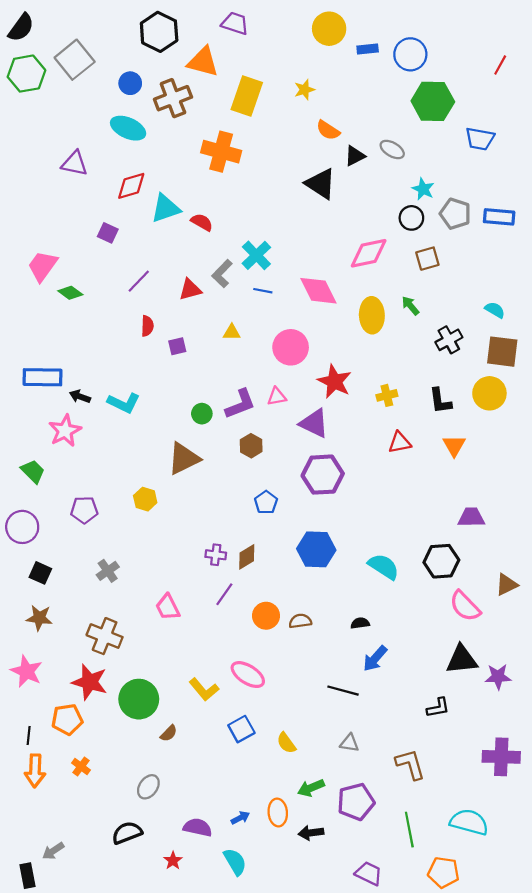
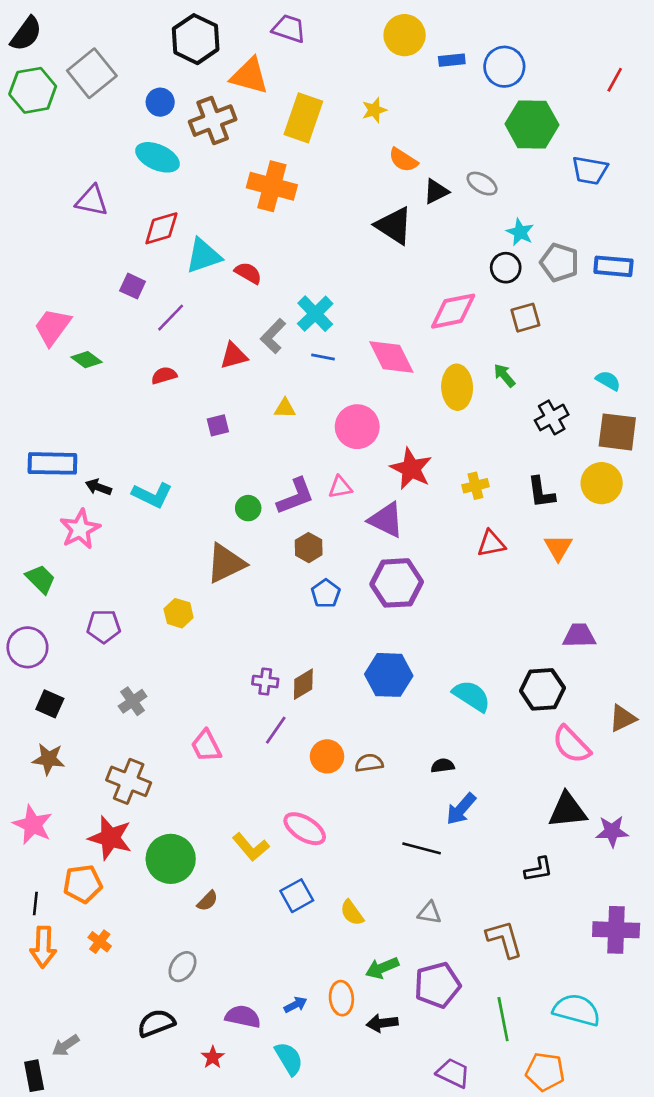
purple line: (139, 281) -> (171, 318), moved
red semicircle: (147, 326) -> (164, 375), moved, turned -108
blue pentagon: (266, 502) -> (326, 593), moved

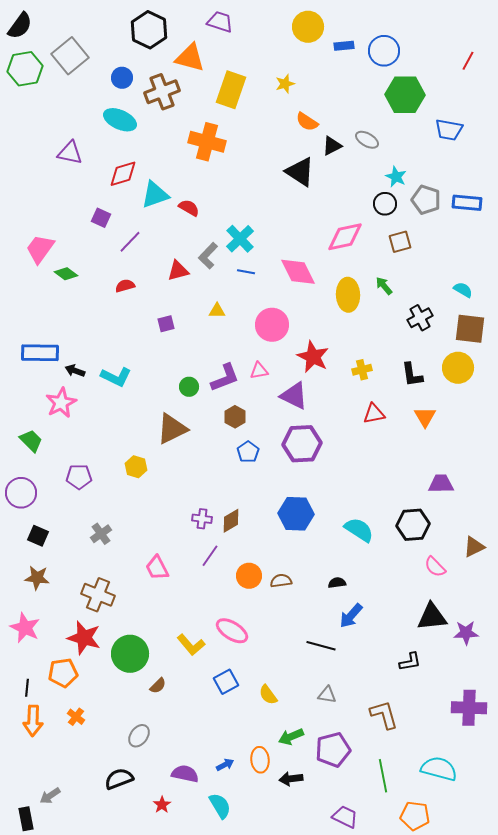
pink semicircle: (571, 745) -> (435, 567), size x0.7

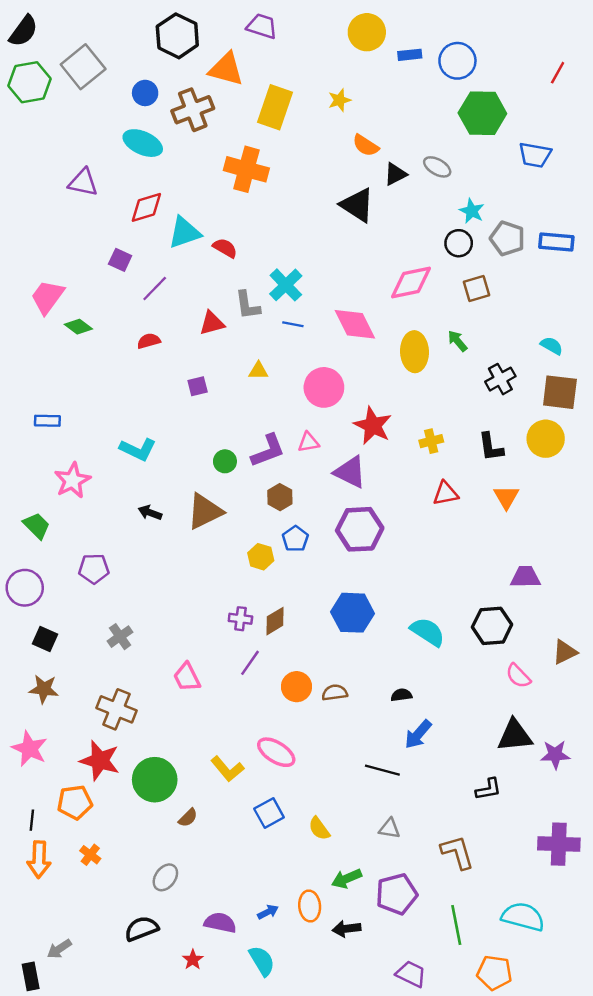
gray L-shape: (208, 256) -> (248, 305), turned -52
blue rectangle: (40, 353) -> (47, 421), size x0.6
black arrow: (75, 371) -> (150, 513), moved
yellow hexagon: (136, 467) -> (261, 557), moved

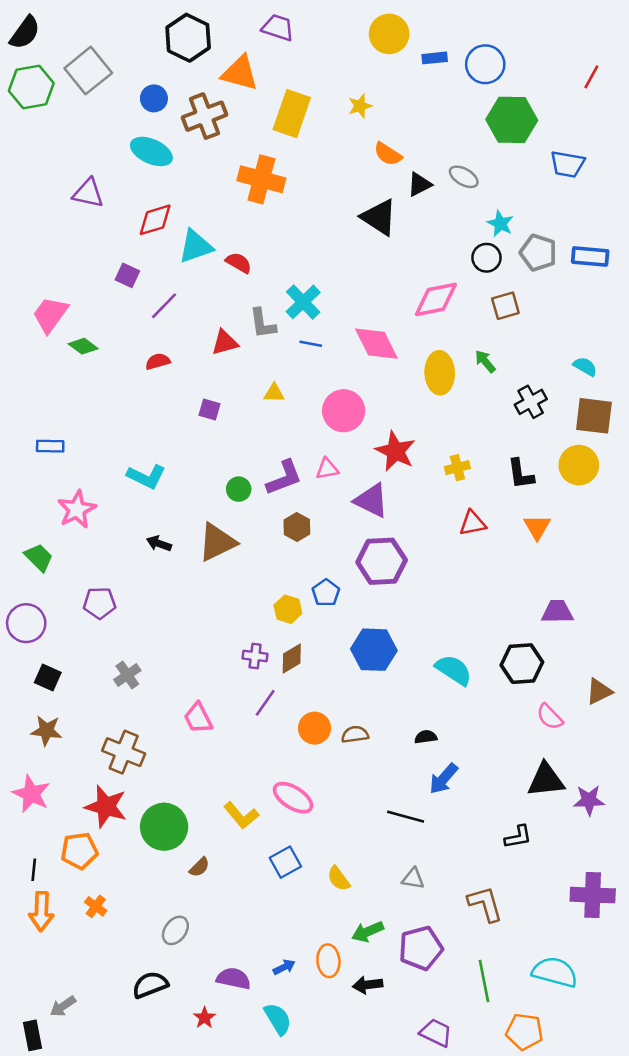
purple square: (198, 386) -> (210, 409), turned 30
blue pentagon: (295, 539) -> (326, 593), moved
yellow hexagon: (261, 557) -> (288, 609), moved

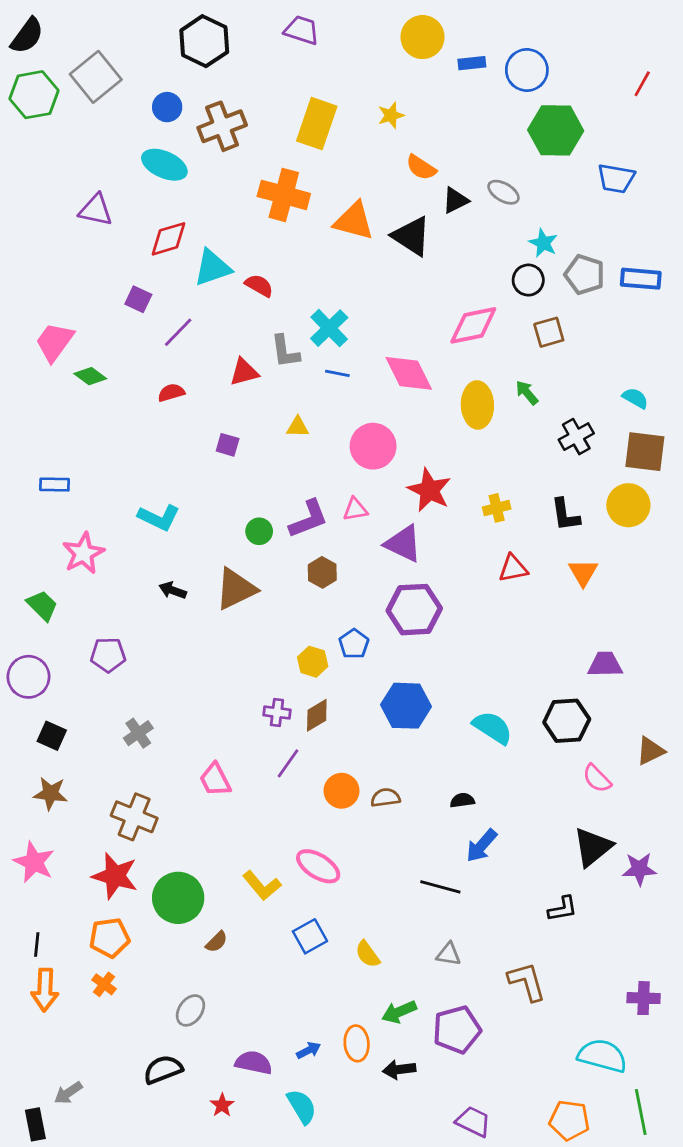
orange triangle: (240, 73) -> (354, 221), moved
black triangle: (546, 780) -> (593, 847), turned -33
orange pentagon: (79, 851) -> (109, 938), moved
purple cross: (593, 895) -> (644, 998), moved, size x0.7
green line: (484, 981) -> (641, 1112), moved

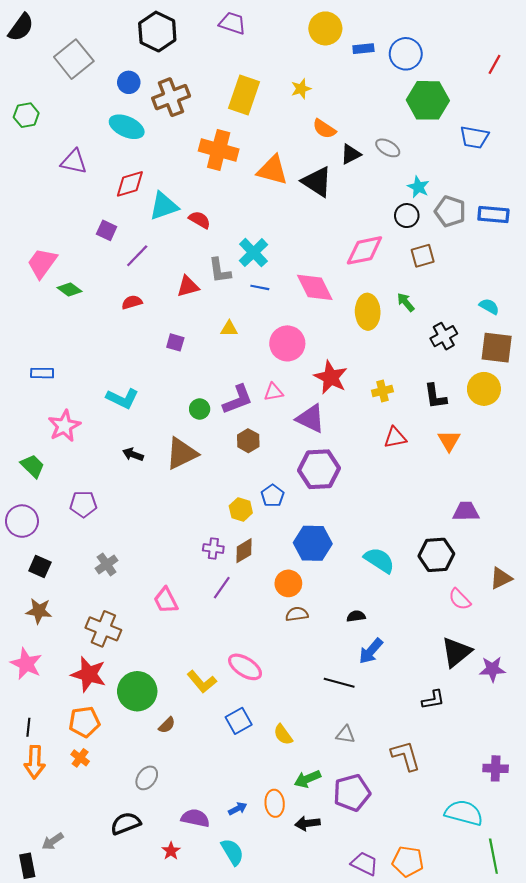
green hexagon: (34, 95) -> (26, 115), moved, size x0.7
orange circle: (342, 791) -> (288, 583), moved
orange pentagon: (569, 1120) -> (408, 861), moved

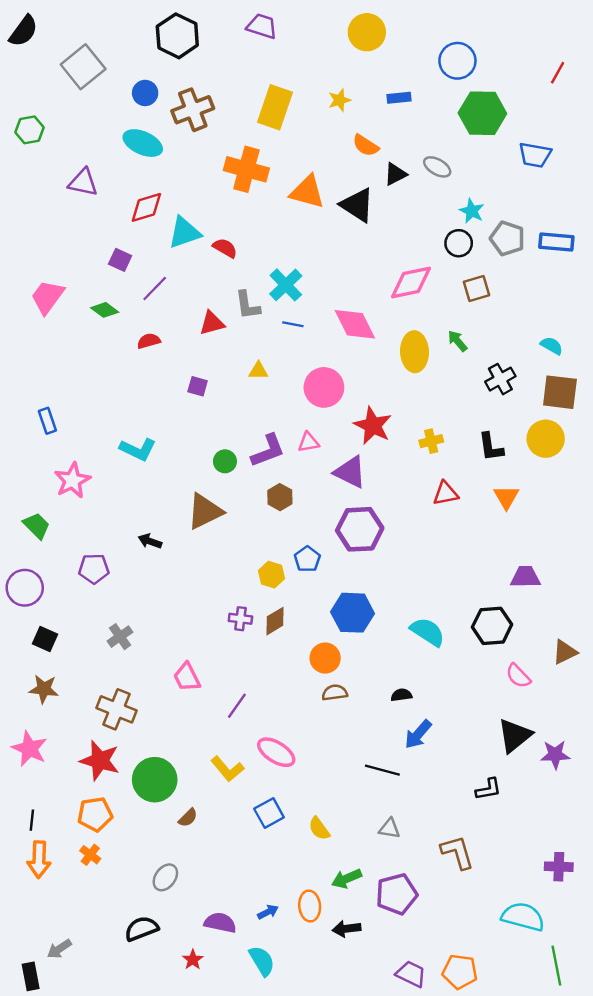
blue rectangle: (363, 49) -> (399, 98), moved
green diamond: (70, 290) -> (105, 310), moved
blue rectangle: (42, 373) -> (47, 421), turned 70
black arrow: (133, 454) -> (150, 541), moved
purple line: (222, 588) -> (237, 706), moved

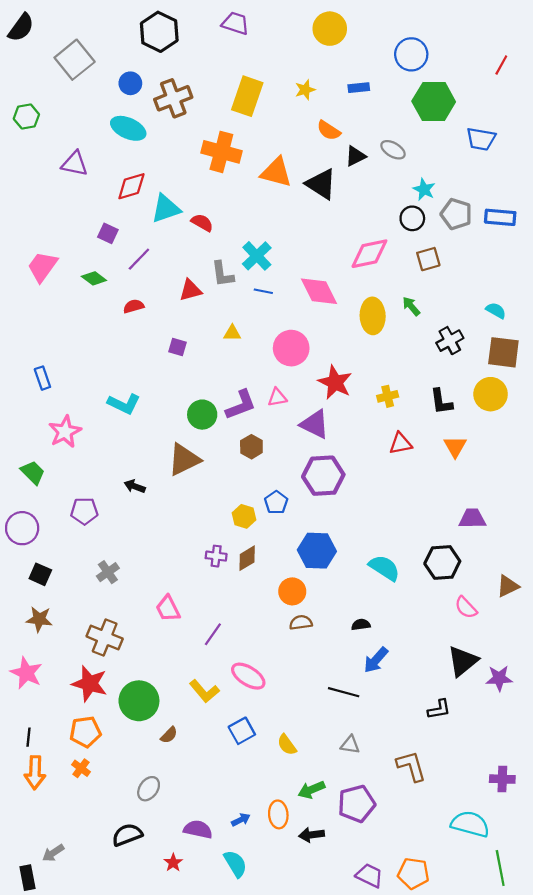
green circle: (225, 461) -> (202, 415), size x1.4

